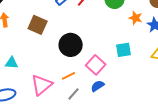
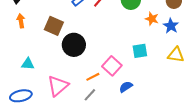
black circle: (71, 45) -> (74, 45), moved
orange line: (69, 76) -> (93, 77), moved
blue semicircle: (98, 86) -> (126, 87), moved

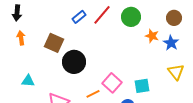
cyan square: (140, 51) -> (142, 86), moved
yellow triangle: (176, 55) -> (176, 72), turned 42

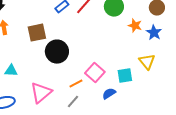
brown square: (54, 43) -> (37, 33), turned -36
yellow triangle: (176, 72) -> (147, 62), moved

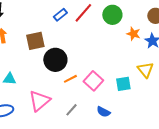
orange line: (76, 84) -> (70, 79), moved
blue semicircle: (109, 94) -> (103, 112), moved, turned -120

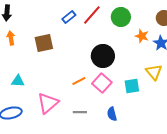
black circle: (55, 60) -> (103, 56), moved
gray line: (71, 110) -> (80, 112), turned 48
blue semicircle: (103, 112) -> (112, 114), turned 48

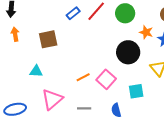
black circle: (103, 56) -> (128, 52), moved
cyan triangle: (18, 81) -> (36, 71), moved
cyan square: (132, 86) -> (136, 91), moved

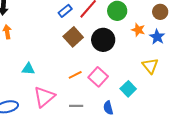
brown square: (48, 39) -> (73, 37), moved, turned -30
black circle: (128, 52) -> (103, 40), moved
cyan square: (136, 91) -> (128, 89), turned -35

